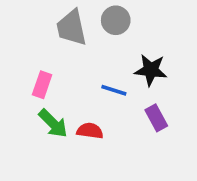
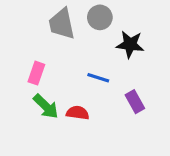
black star: (151, 70) -> (130, 44), moved

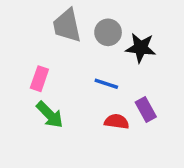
gray circle: (100, 17) -> (108, 32), moved
red semicircle: (78, 113) -> (117, 122), moved

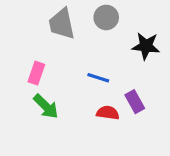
gray circle: (108, 32) -> (106, 17), moved
black star: (141, 48) -> (146, 46), moved

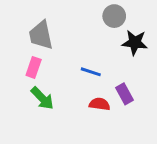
gray circle: (106, 17) -> (114, 16), moved
gray trapezoid: (62, 24) -> (41, 35), moved

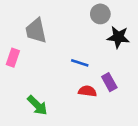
pink rectangle: (34, 67) -> (13, 58), moved
green arrow: (42, 98) -> (37, 105), moved

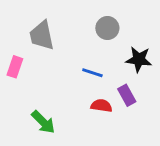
gray circle: (100, 14) -> (107, 28), moved
black star: (118, 37) -> (139, 59), moved

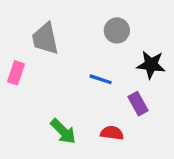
red semicircle: (101, 106) -> (112, 133), moved
green arrow: (43, 122) -> (63, 131), moved

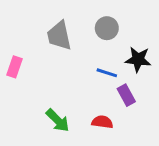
gray trapezoid: (45, 39) -> (59, 36), moved
blue line: (101, 79) -> (107, 73), moved

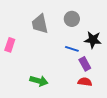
green arrow: (58, 120) -> (39, 81), turned -30
red semicircle: (102, 122) -> (85, 82), moved

